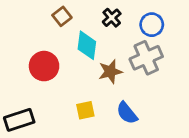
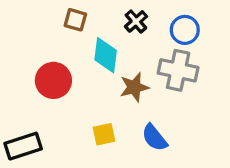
brown square: (62, 16) -> (75, 20), turned -36
gray cross: (146, 58) -> (178, 70), turned 36

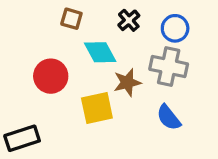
cyan diamond: (106, 55) -> (100, 52), turned -36
yellow square: (104, 134) -> (97, 108), moved, size x1.5
blue semicircle: (154, 138) -> (169, 118), moved

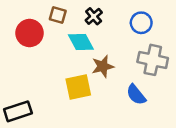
black cross: (129, 20) -> (94, 16), moved
gray cross: (169, 67) -> (153, 60), moved
red circle: (51, 76) -> (30, 33), moved

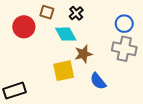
blue circle: (141, 23) -> (124, 24), moved
blue semicircle: (136, 95) -> (98, 81), moved

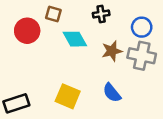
black cross: (76, 13) -> (101, 14), moved, turned 32
brown star: (83, 54) -> (112, 51), moved
yellow square: (64, 71) -> (68, 96), moved, turned 35

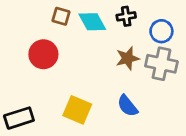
black cross: (101, 14) -> (126, 16), moved
red circle: (27, 31) -> (43, 54), moved
cyan diamond: (75, 39) -> (92, 22), moved

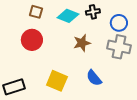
brown square: (61, 16) -> (36, 12), moved
cyan diamond: (92, 22) -> (68, 16), turned -40
brown star: (128, 58) -> (82, 43), moved

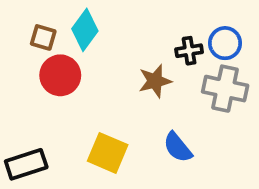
brown square: (36, 12) -> (43, 37), moved
black cross: (93, 12) -> (189, 51), moved
cyan diamond: (68, 16) -> (85, 30), moved, turned -75

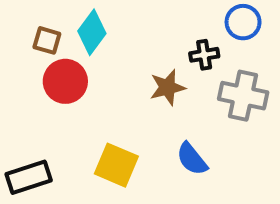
blue circle: (225, 43) -> (243, 22), moved

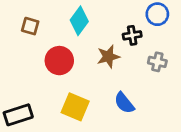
cyan diamond: (92, 32) -> (79, 21), moved
red circle: (65, 81) -> (59, 61), moved
gray cross: (243, 96) -> (157, 62), size x0.6

